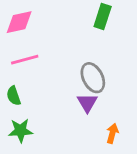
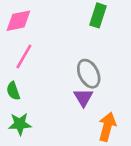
pink line: (25, 60) -> (24, 56), turned -45
orange arrow: (112, 133) -> (107, 127), size x1.5

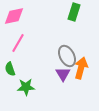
green star: (20, 124) -> (26, 87), moved
orange arrow: (107, 127) -> (81, 68), moved

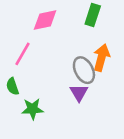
pink diamond: (14, 16) -> (45, 20), moved
orange arrow: (81, 68) -> (101, 58), moved

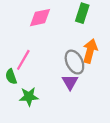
pink line: (23, 54) -> (23, 60), moved

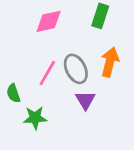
pink line: (23, 60) -> (47, 73), moved
gray ellipse: (74, 62) -> (76, 69), moved

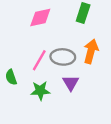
gray ellipse: (76, 69) -> (63, 57), turned -60
green star: (35, 118) -> (40, 91), moved

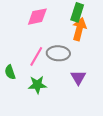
orange arrow: (91, 51) -> (79, 29), moved
purple triangle: (71, 83) -> (78, 77), moved

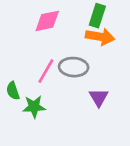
orange arrow: (79, 29) -> (100, 37), turned 85
green star: (37, 85) -> (34, 107), moved

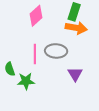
pink diamond: (47, 21) -> (36, 16), turned -30
pink line: (46, 71) -> (35, 54), turned -30

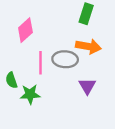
pink diamond: (36, 16) -> (25, 30), moved
orange arrow: (76, 28) -> (88, 46), moved

